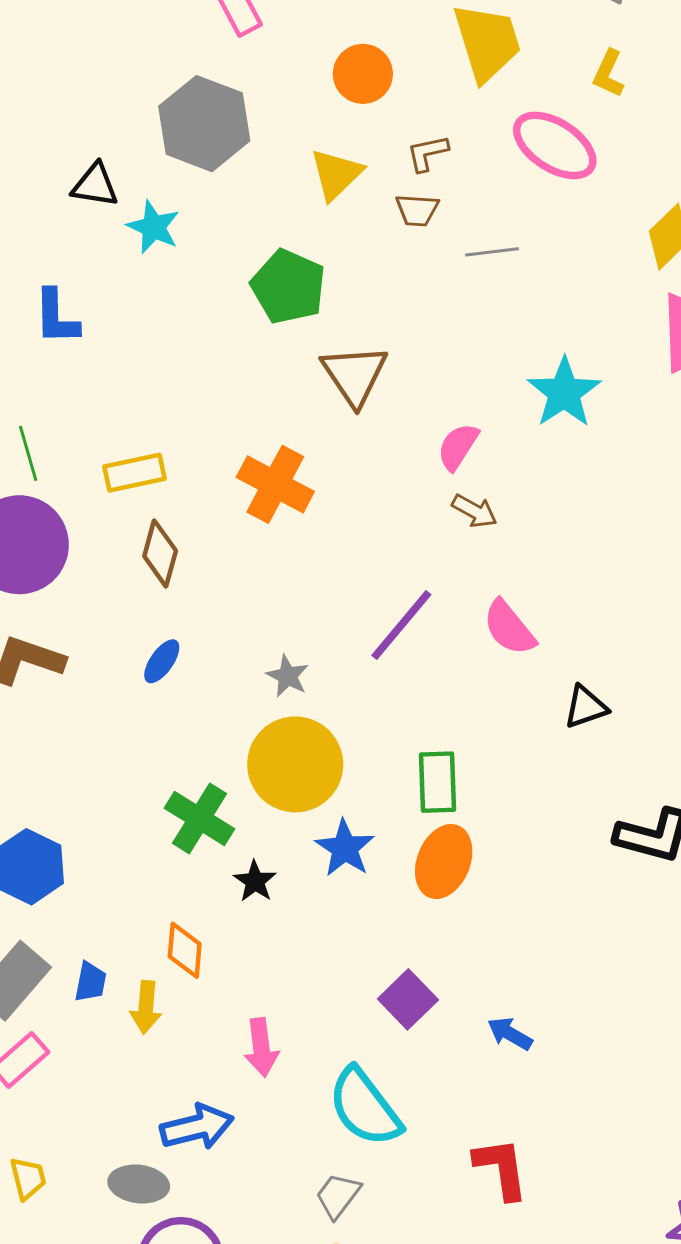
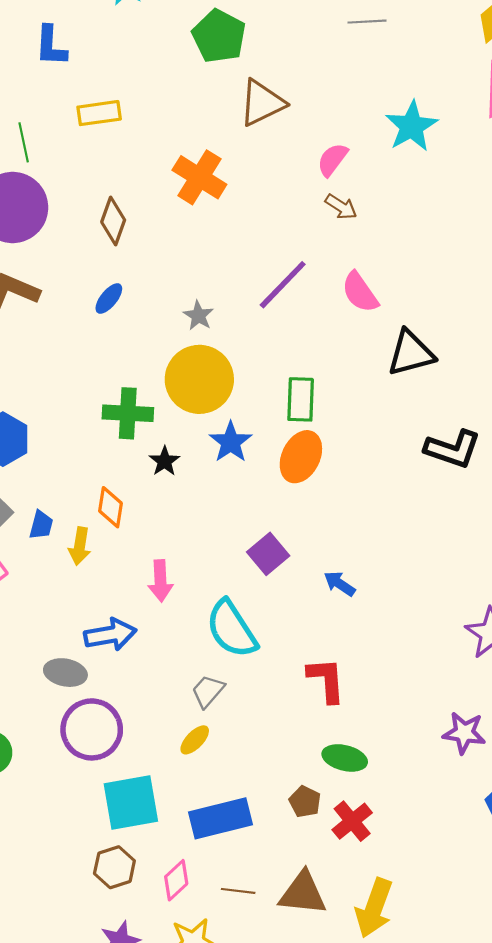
brown triangle: (354, 375) -> (262, 103), turned 34
yellow rectangle: (134, 473) -> (99, 113), moved
black triangle: (586, 707) -> (411, 353), size x1.5
green cross: (199, 818) -> (128, 413), turned -33

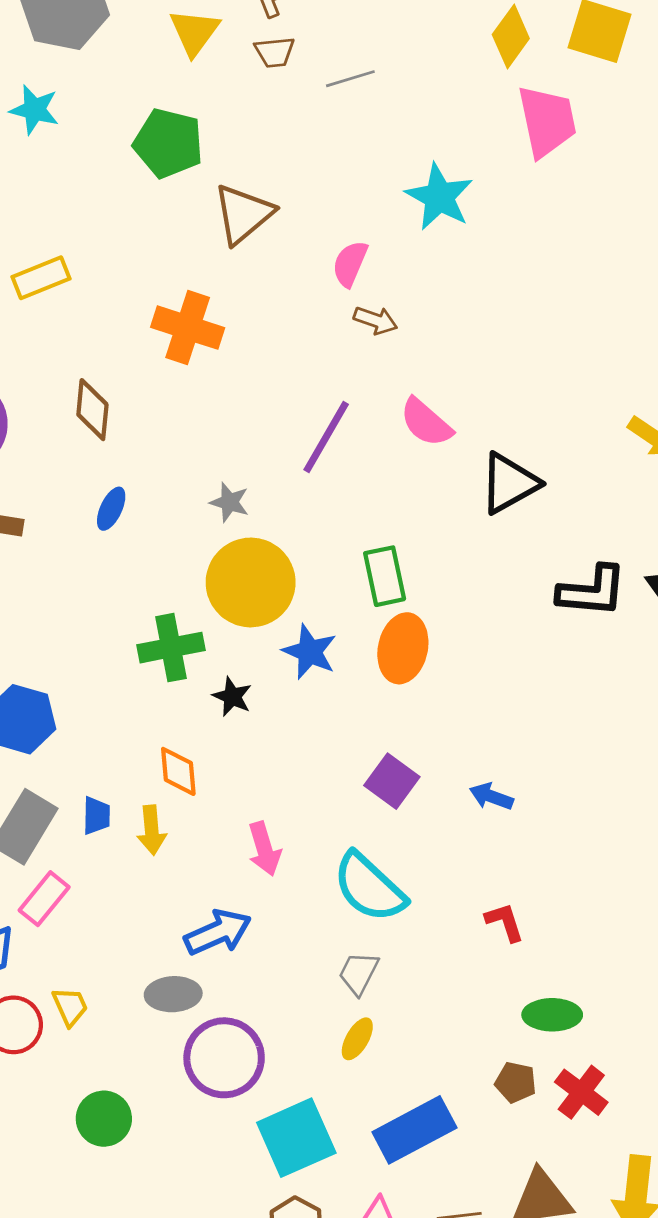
red L-shape: (326, 680) -> (505, 922), size x0.7

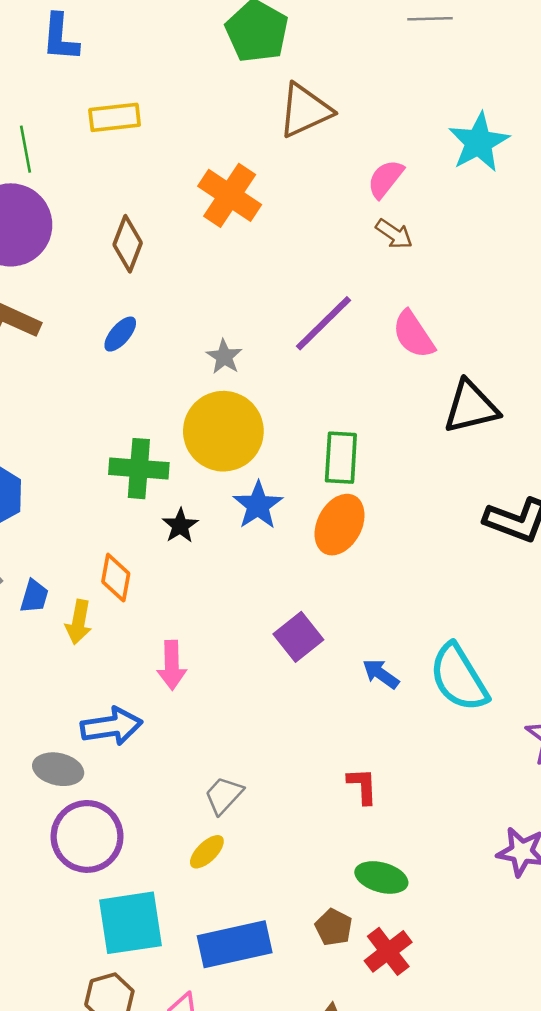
cyan semicircle: (369, 887) -> (459, 678), moved

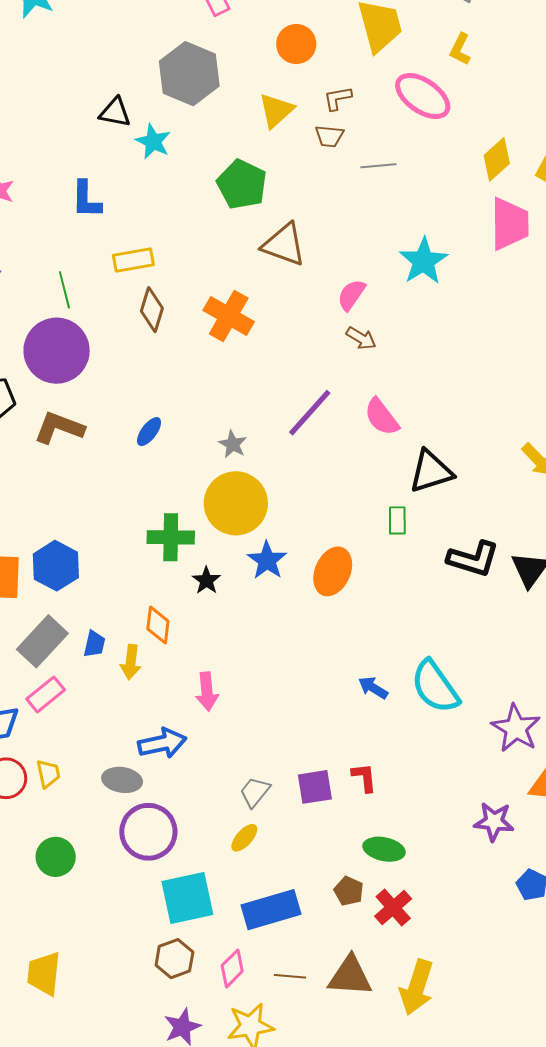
brown triangle: (305, 110) -> (284, 245), turned 48
brown diamond: (128, 244) -> (152, 310), moved
green rectangle: (341, 458) -> (397, 520), moved, size x0.7
purple square: (298, 637) -> (315, 787), moved, turned 33

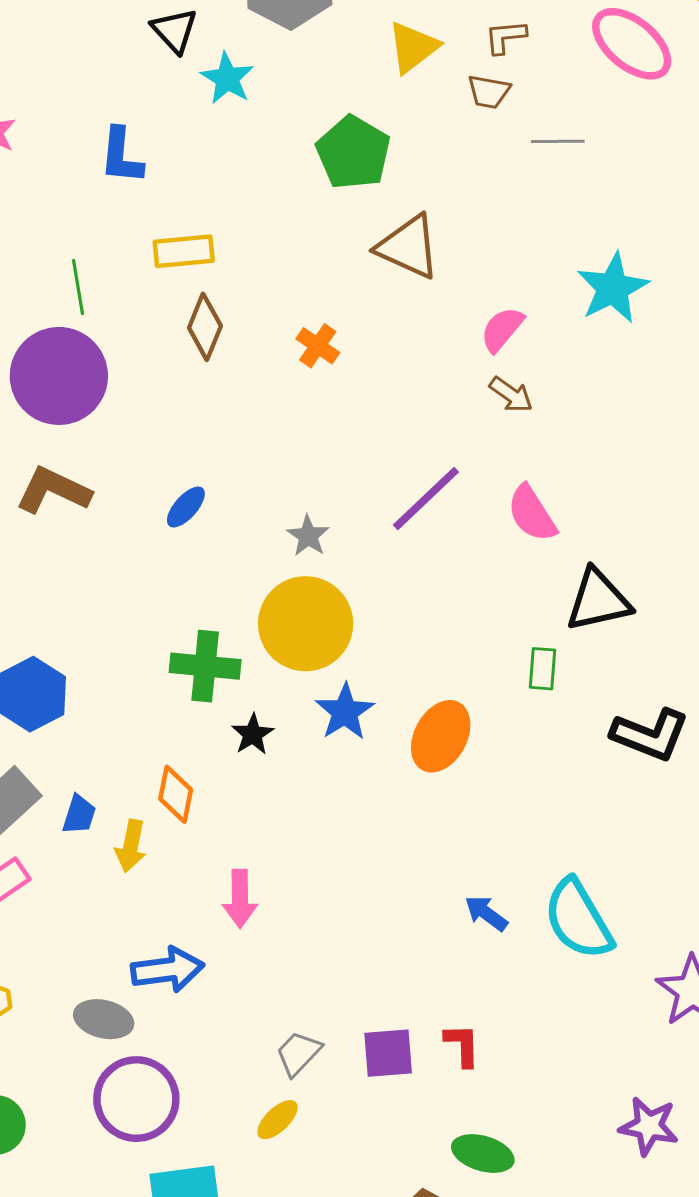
black triangle: (115, 112) -> (174, 31), turned 32
orange cross: (229, 316) -> (318, 346), size x0.6

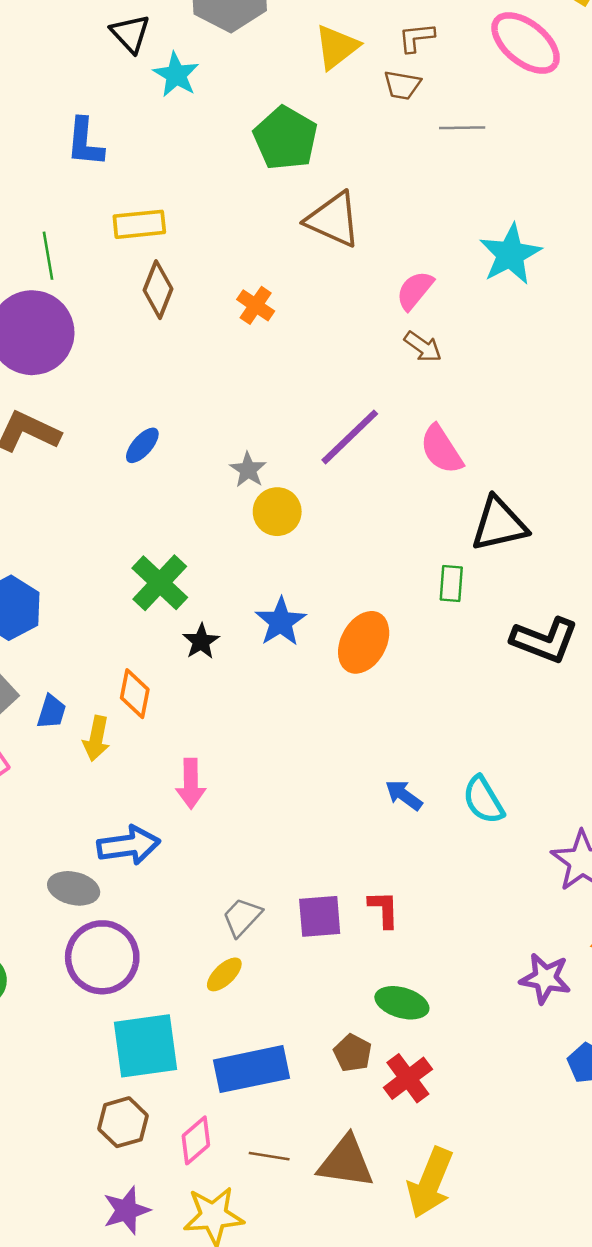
yellow circle: (306, 624) -> (277, 512), moved, size x0.6
green cross: (205, 666) -> (160, 583), turned 38
cyan semicircle: (578, 919) -> (483, 800), size x0.7

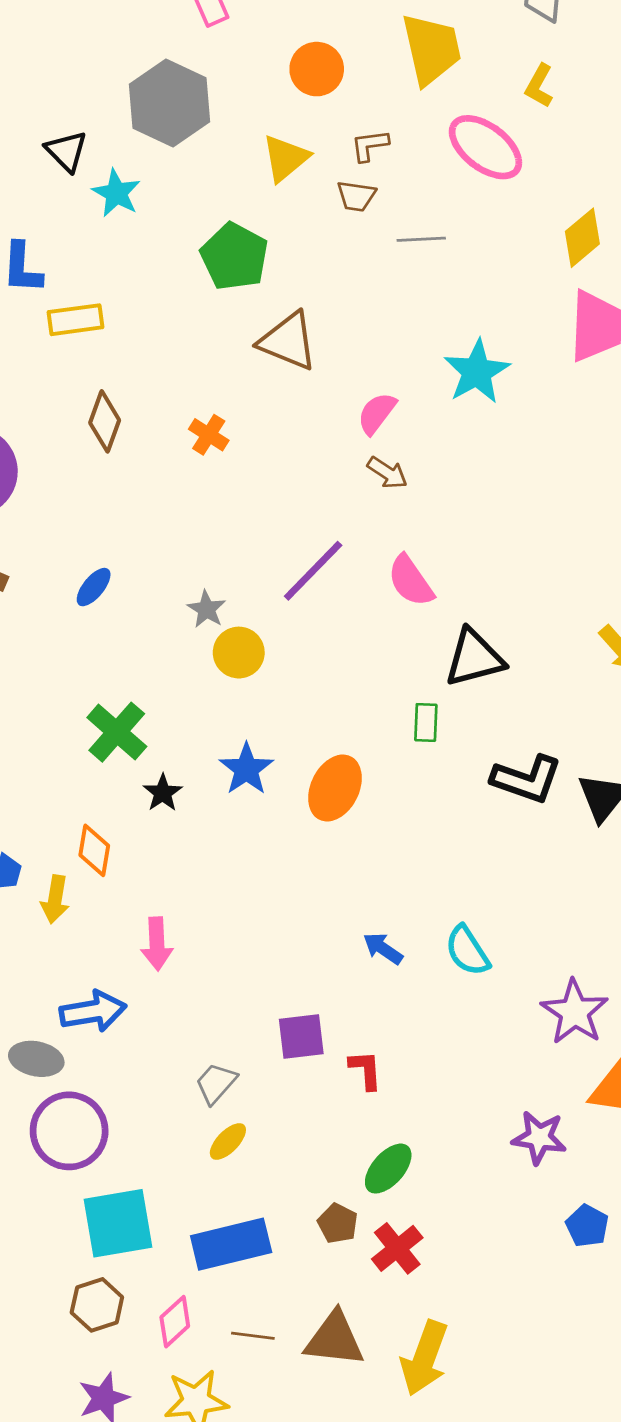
yellow rectangle: (139, 224) -> (75, 320), moved
purple square: (320, 916) -> (301, 1036), moved
yellow ellipse: (224, 974) -> (228, 1141), moved
green ellipse: (402, 1003) -> (388, 1169), turned -63

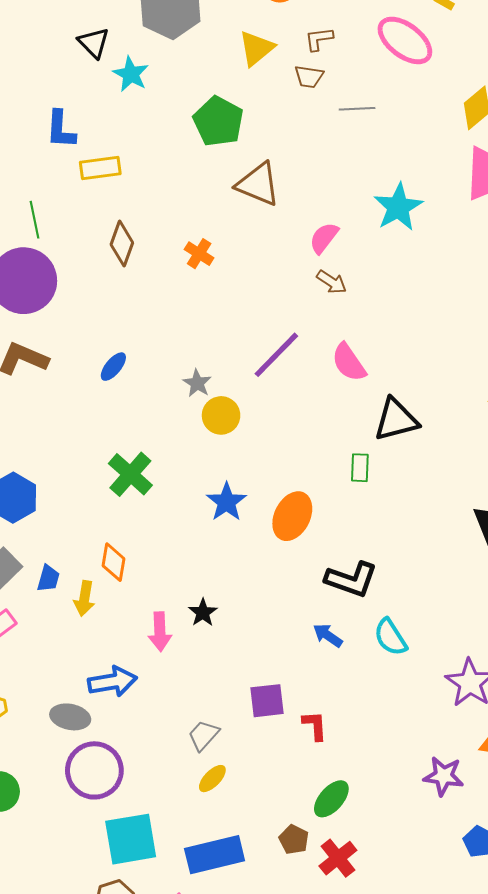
black L-shape: (527, 779) -> (351, 579), moved
black star: (163, 793) -> (203, 613), moved

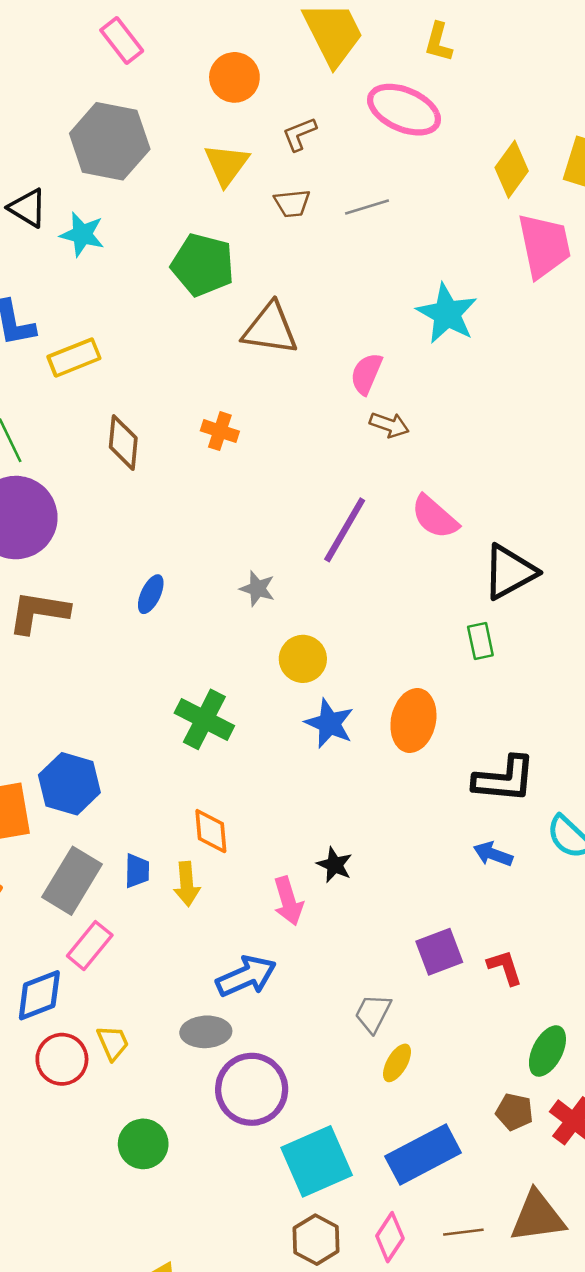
brown trapezoid: (309, 77) -> (292, 203), moved
yellow circle: (221, 415) -> (303, 659), moved

